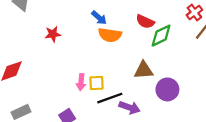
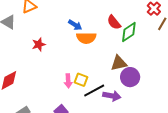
red semicircle: (145, 22) -> (114, 22), turned 35
yellow square: (96, 83) -> (81, 80), turned 32
purple circle: (167, 89) -> (130, 77), moved

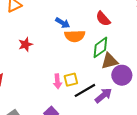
green diamond: (129, 32) -> (100, 47), moved
yellow square: (81, 80) -> (71, 80), turned -32
purple arrow: (112, 96) -> (103, 95), turned -48

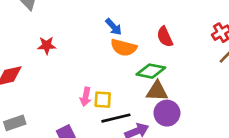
red star: (25, 44) -> (47, 45), moved
green diamond: (100, 47) -> (151, 71), turned 30

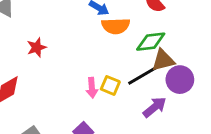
yellow square: (103, 100) -> (110, 85), turned 36
black line: (116, 118) -> (142, 76), moved

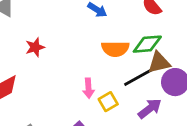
orange semicircle: (116, 26) -> (115, 49), moved
yellow square: (110, 85) -> (108, 102), moved, turned 36

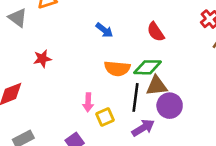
black line: (138, 77) -> (135, 97), turned -60

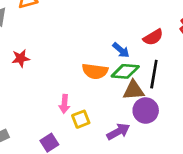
blue arrow: (104, 30) -> (121, 50), moved
red semicircle: (156, 32) -> (153, 37), moved, turned -90
black line: (135, 97) -> (154, 74), moved

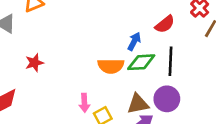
blue arrow: (121, 50) -> (134, 41), turned -96
brown triangle: (133, 90) -> (138, 104), moved

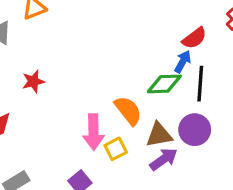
blue arrow: (134, 41) -> (183, 62), moved
orange semicircle: (111, 66) -> (128, 110), moved, turned -130
pink arrow: (84, 103) -> (93, 132), size x1.5

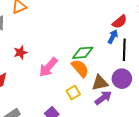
green diamond: (164, 84) -> (83, 53), moved
pink arrow: (93, 132) -> (48, 67), moved, turned 45

